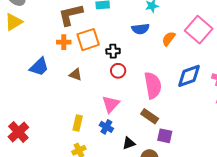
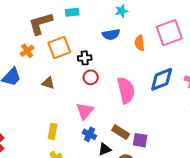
pink square: (199, 30) -> (169, 33), turned 32
orange semicircle: (169, 39) -> (140, 43), turned -42
orange cross: (64, 42) -> (27, 51), moved, turned -32
brown rectangle: (150, 116) -> (121, 132), moved
blue cross: (106, 127) -> (89, 134), moved

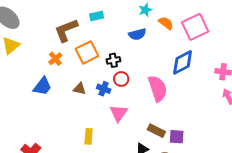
orange semicircle: (140, 43) -> (166, 23), moved, turned 140
blue diamond: (162, 79) -> (183, 62), moved
blue cross: (89, 134) -> (104, 89), moved

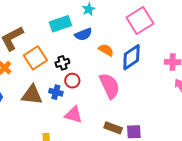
cyan rectangle: (97, 16) -> (60, 24), moved, size x1.5
orange semicircle: (166, 23) -> (106, 50), moved
brown triangle: (80, 89) -> (32, 95), size x1.6
pink triangle: (119, 113) -> (74, 115), turned -42

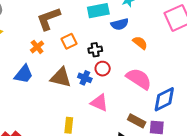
blue diamond: (131, 57) -> (164, 99), moved
orange square: (35, 58) -> (69, 41), size x0.7
pink semicircle: (110, 86) -> (139, 79), turned -40

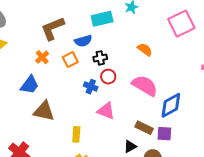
blue semicircle: (120, 24) -> (83, 41), moved
orange square: (69, 41) -> (70, 60), moved
brown triangle: (61, 77) -> (44, 111), moved

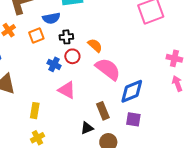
orange semicircle: (145, 50) -> (95, 45), moved
brown rectangle: (144, 128) -> (103, 111), turned 36
purple square: (164, 134) -> (133, 119), moved

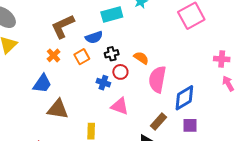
pink semicircle: (108, 69) -> (157, 79), turned -108
brown rectangle: (103, 111) -> (158, 121), turned 72

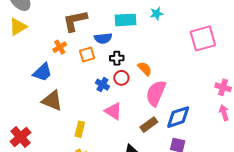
brown rectangle: (158, 121) -> (149, 125), moved

